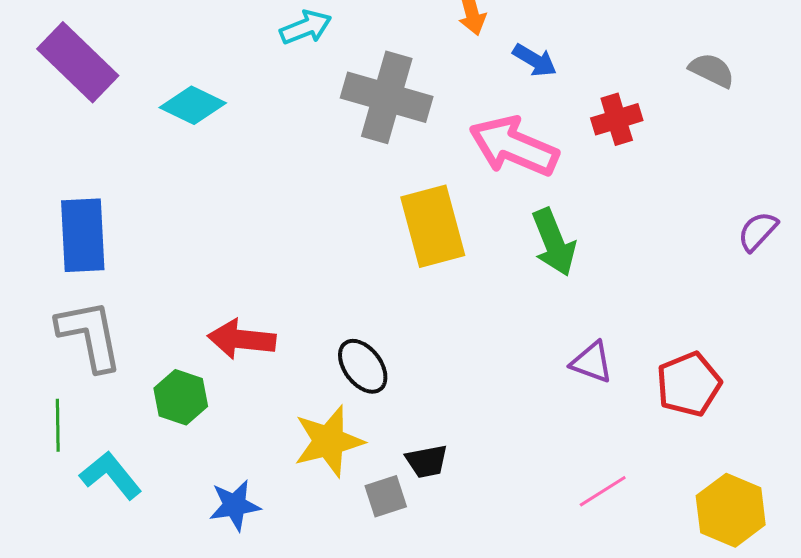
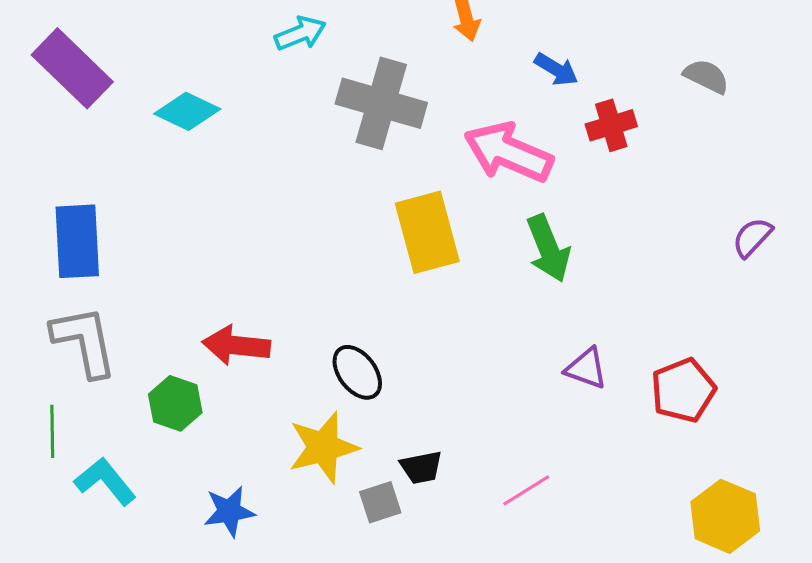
blue arrow: (535, 60) -> (556, 69), moved
pink line: (603, 491) -> (526, 490), moved

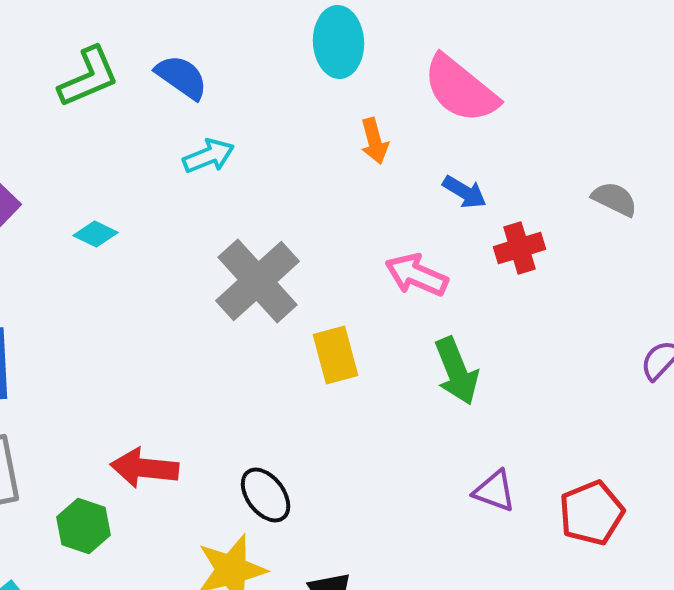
gray cross: (381, 103) -> (258, 281), moved, turned 32
cyan diamond: (187, 111) -> (96, 234), size x0.7
pink arrow: (508, 152) -> (417, 275), size x0.7
yellow rectangle: (427, 232) -> (336, 355), size x0.7

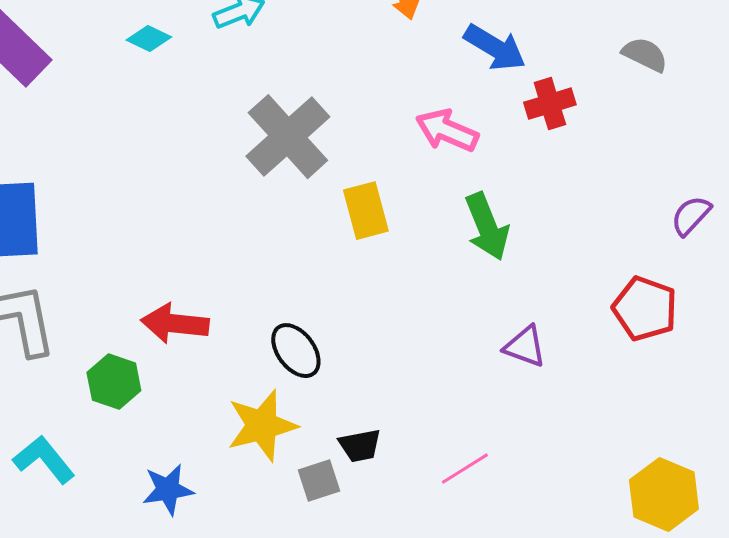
blue arrow: (465, 192) -> (495, 48), size x1.4
cyan diamond: (96, 234) -> (149, 39), moved
red pentagon: (592, 513) -> (645, 309), moved, turned -30

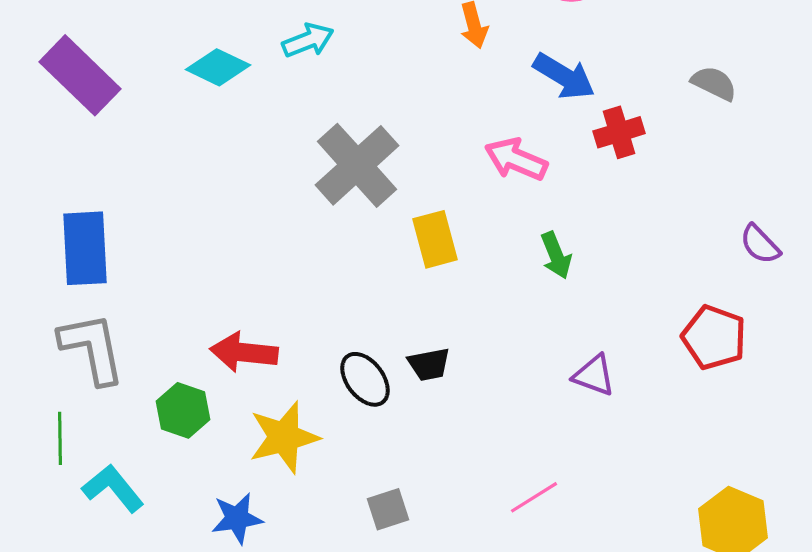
cyan diamond: (149, 39) -> (218, 67), size x1.4
purple semicircle: (691, 216) -> (760, 244), turned -87
green arrow: (487, 227) -> (556, 255), size x0.7
yellow star: (262, 426) -> (284, 437), moved
black trapezoid: (360, 446) -> (429, 364), moved

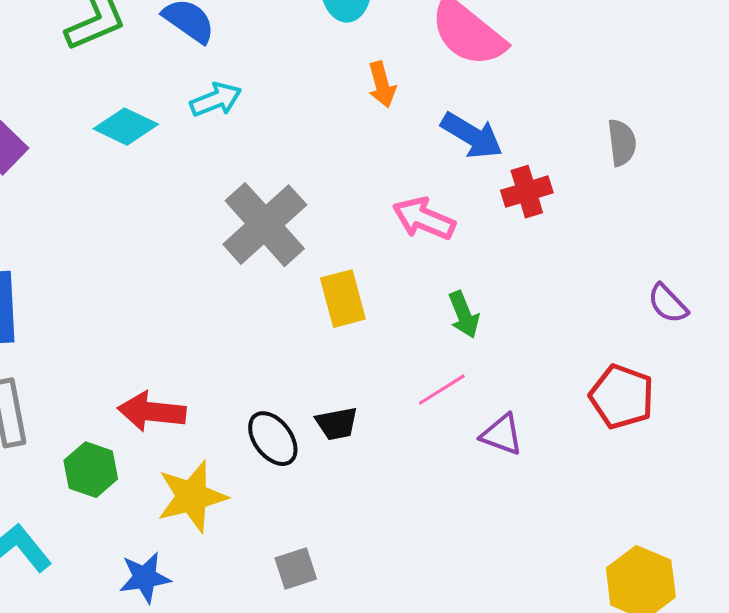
gray semicircle: (714, 83) -> (622, 143), turned 57
pink line: (534, 497) -> (442, 390), moved

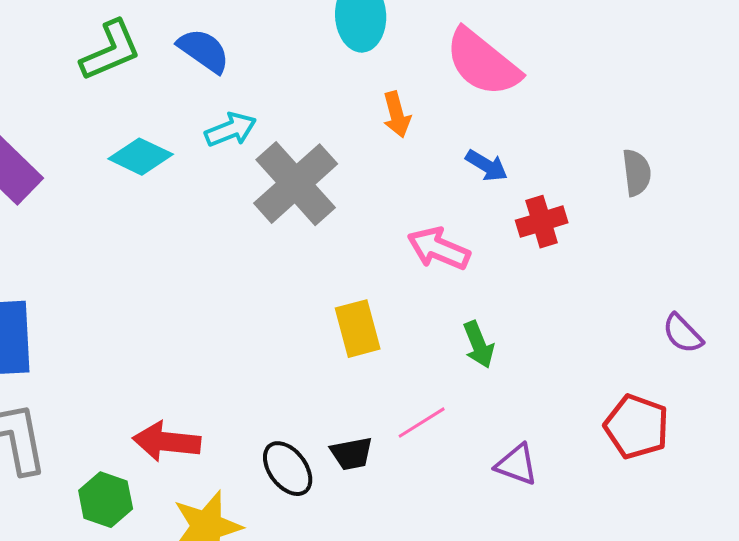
blue arrow: (472, 136) -> (487, 166), size x0.7
gray cross: (265, 225) -> (296, 184), moved
pink line: (442, 390) -> (422, 423), moved

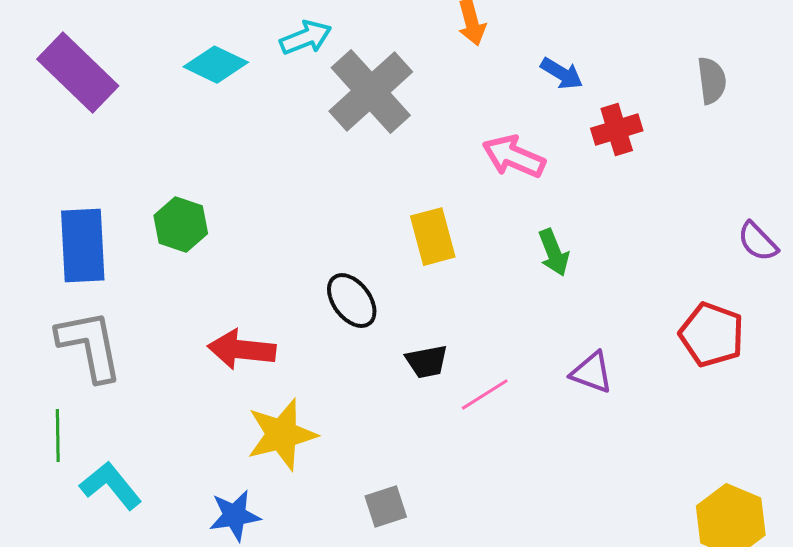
pink line: (422, 423) -> (485, 395), moved
black ellipse: (288, 469) -> (352, 301), moved
green hexagon: (106, 500) -> (181, 225), moved

